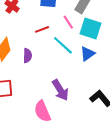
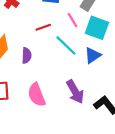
purple arrow: (60, 90) -> (75, 92), moved
pink semicircle: (42, 111) -> (37, 95), moved

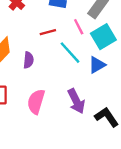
cyan square: (97, 28) -> (103, 37), turned 35
pink semicircle: (37, 95) -> (36, 102), turned 35

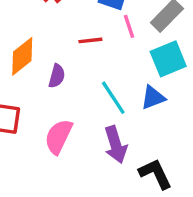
pink line: (79, 27) -> (129, 26), moved
cyan line: (70, 53) -> (113, 98), moved

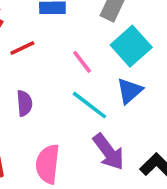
pink line: (129, 26) -> (82, 62), moved
red line: (90, 40) -> (22, 48), moved

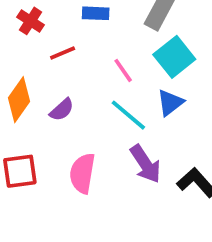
purple semicircle: (24, 103) -> (62, 110), turned 50

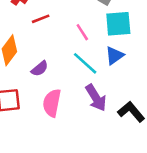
cyan square: (174, 57) -> (118, 24), turned 32
purple semicircle: (62, 110) -> (40, 69), moved

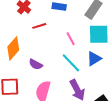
purple semicircle: (40, 69) -> (36, 64), turned 64

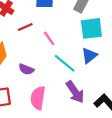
pink line: (71, 39) -> (49, 38), moved

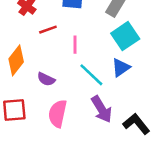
cyan square: (91, 28) -> (125, 36), turned -30
pink line: (49, 38) -> (75, 45), turned 32

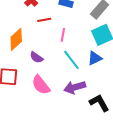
purple arrow: (102, 109) -> (75, 87), turned 95
pink semicircle: (58, 114) -> (41, 85), turned -60

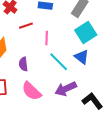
purple semicircle: (36, 57) -> (23, 64), turned 56
blue triangle: (95, 58) -> (82, 57), turned -49

